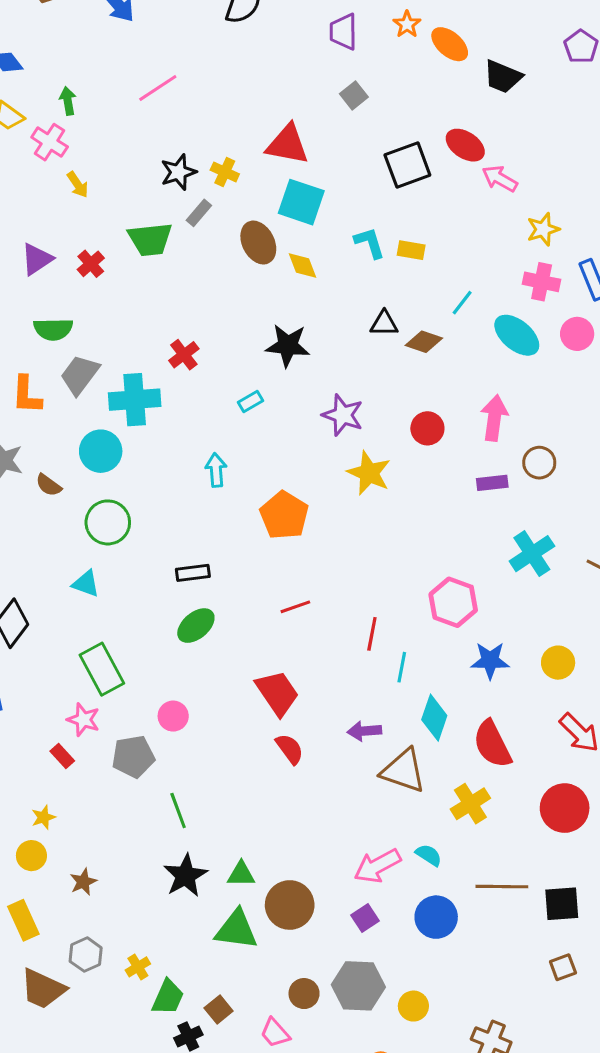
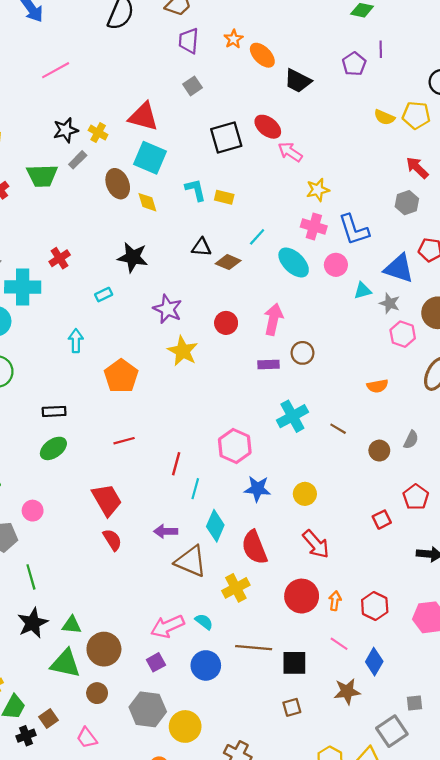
brown circle: (304, 994) -> (97, 693), moved
yellow circle: (413, 1006) -> (185, 726), size x1.5

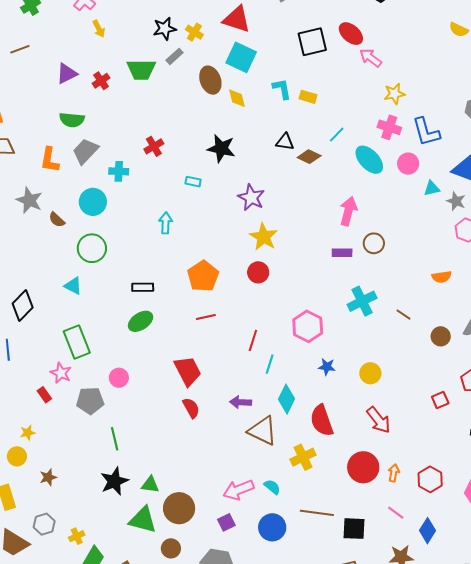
cyan cross: (23, 287) -> (119, 171), size x0.6
cyan rectangle: (104, 295) -> (193, 182), turned 35
red circle: (226, 323) -> (258, 272), moved
orange pentagon: (121, 376) -> (203, 276), moved
blue star: (257, 489) -> (327, 367), size x0.7

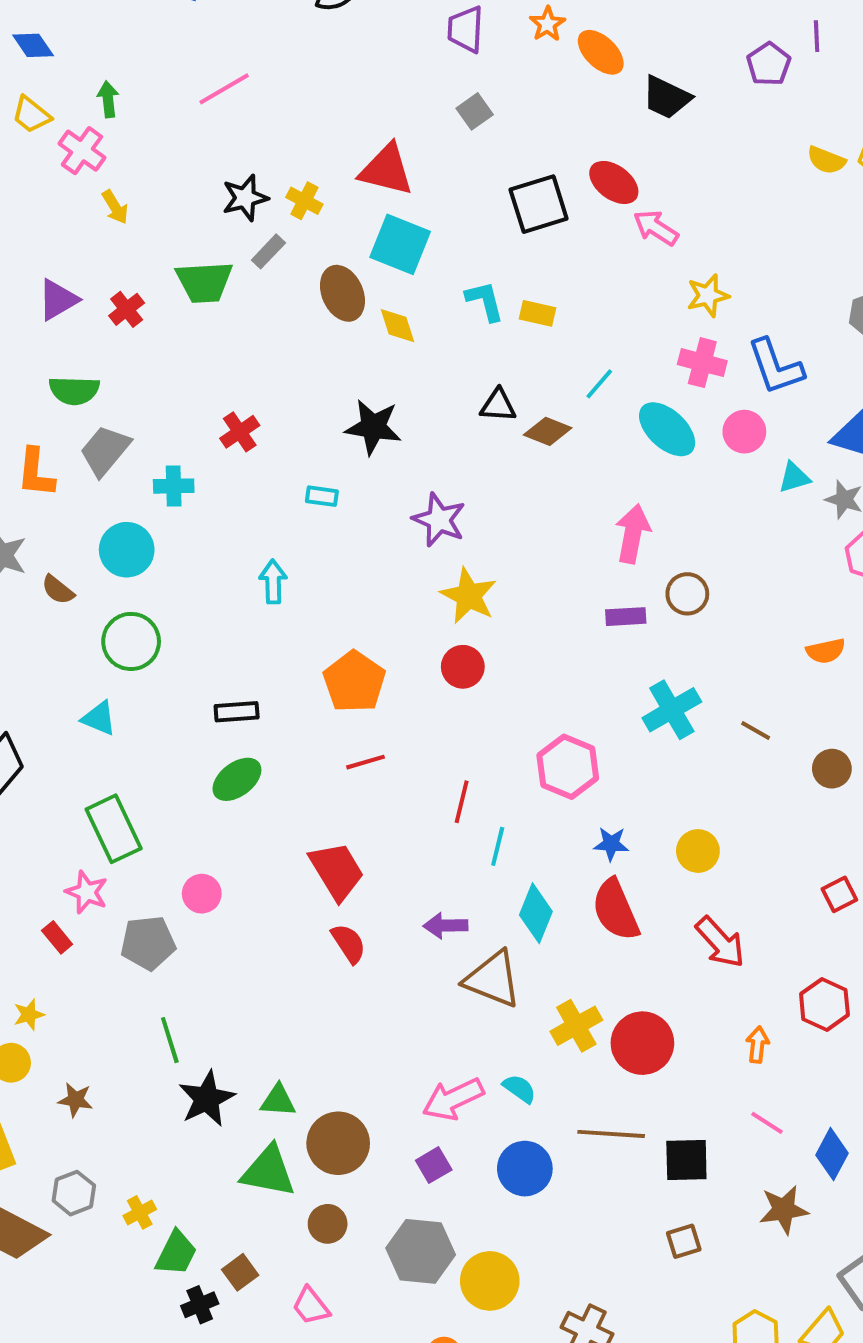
red semicircle: (322, 421) -> (616, 910), moved
green line: (115, 439) -> (170, 1040), moved
red circle: (363, 467) -> (642, 1043), moved
brown star: (48, 477) -> (75, 1100), turned 30
red hexagon: (430, 479) -> (824, 1004), moved

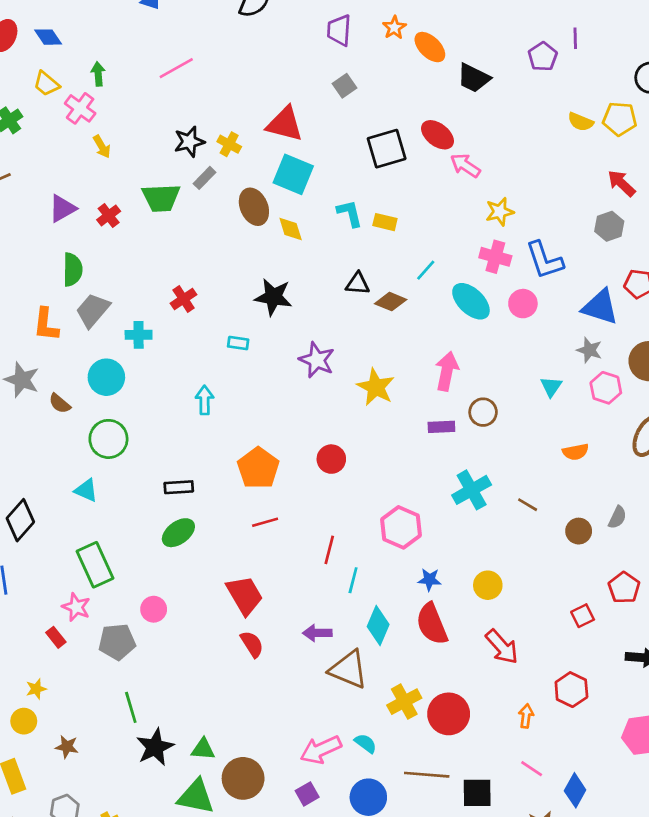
green semicircle: (74, 390) -> (73, 270), turned -92
cyan triangle: (794, 477) -> (551, 387), moved, turned -40
yellow star: (469, 596) -> (376, 387), moved

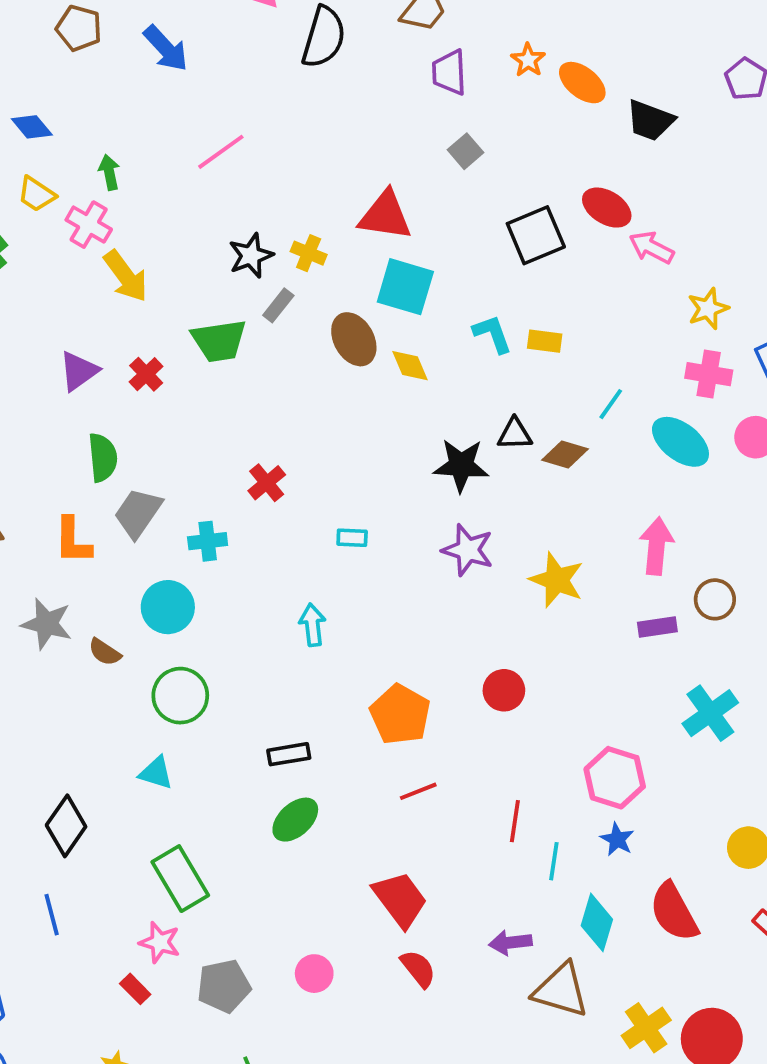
yellow arrow: (102, 147) -> (126, 276), size x1.6
black star: (273, 297) -> (461, 465), moved
blue star: (429, 580) -> (617, 839), moved, turned 30
pink circle: (154, 609) -> (314, 974), moved

